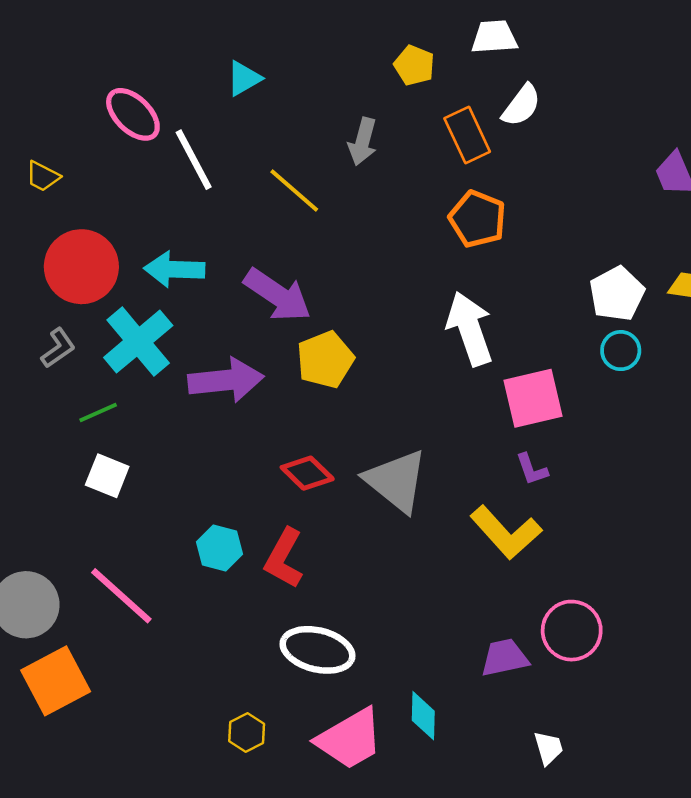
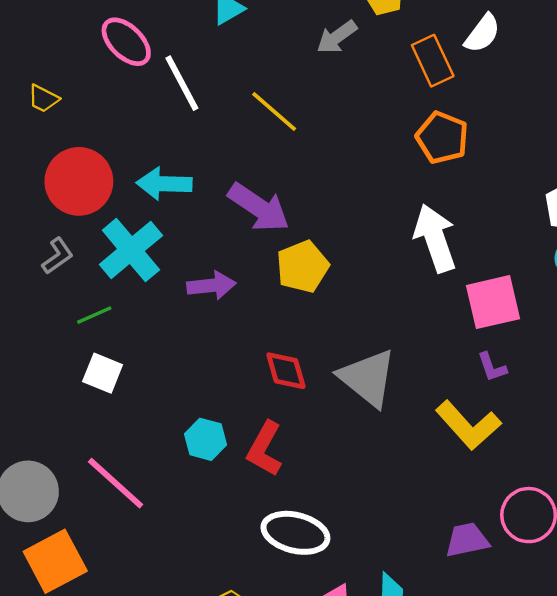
gray arrow: (363, 142) -> (337, 37), moved, turned 39
purple arrow: (226, 380) -> (211, 286), size x0.7
red diamond: (307, 473) -> (286, 371), turned 30

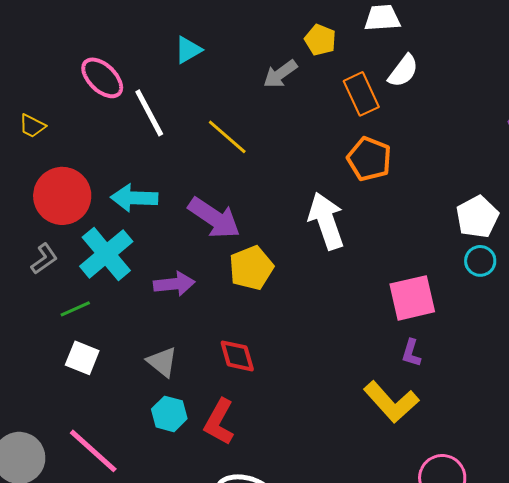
white arrow: (435, 238) -> (326, 221), moved
purple L-shape: (492, 367) -> (411, 353), turned 36
gray triangle: (368, 378) -> (162, 362), moved, size x0.6

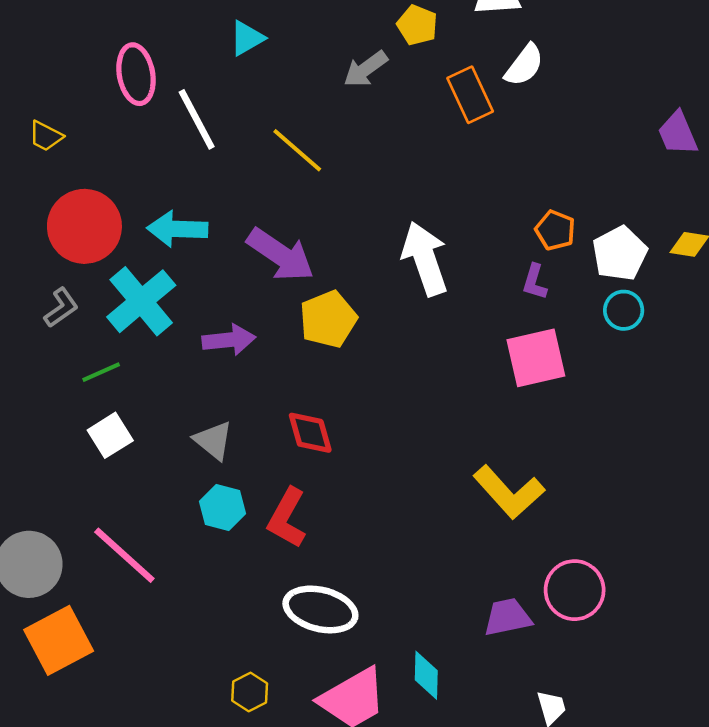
pink ellipse: (102, 78) -> (136, 74), turned 36
orange pentagon: (369, 159) -> (555, 230), moved, size x0.7
purple L-shape: (411, 353) -> (535, 282), moved
white square: (82, 358) -> (110, 435), turned 36

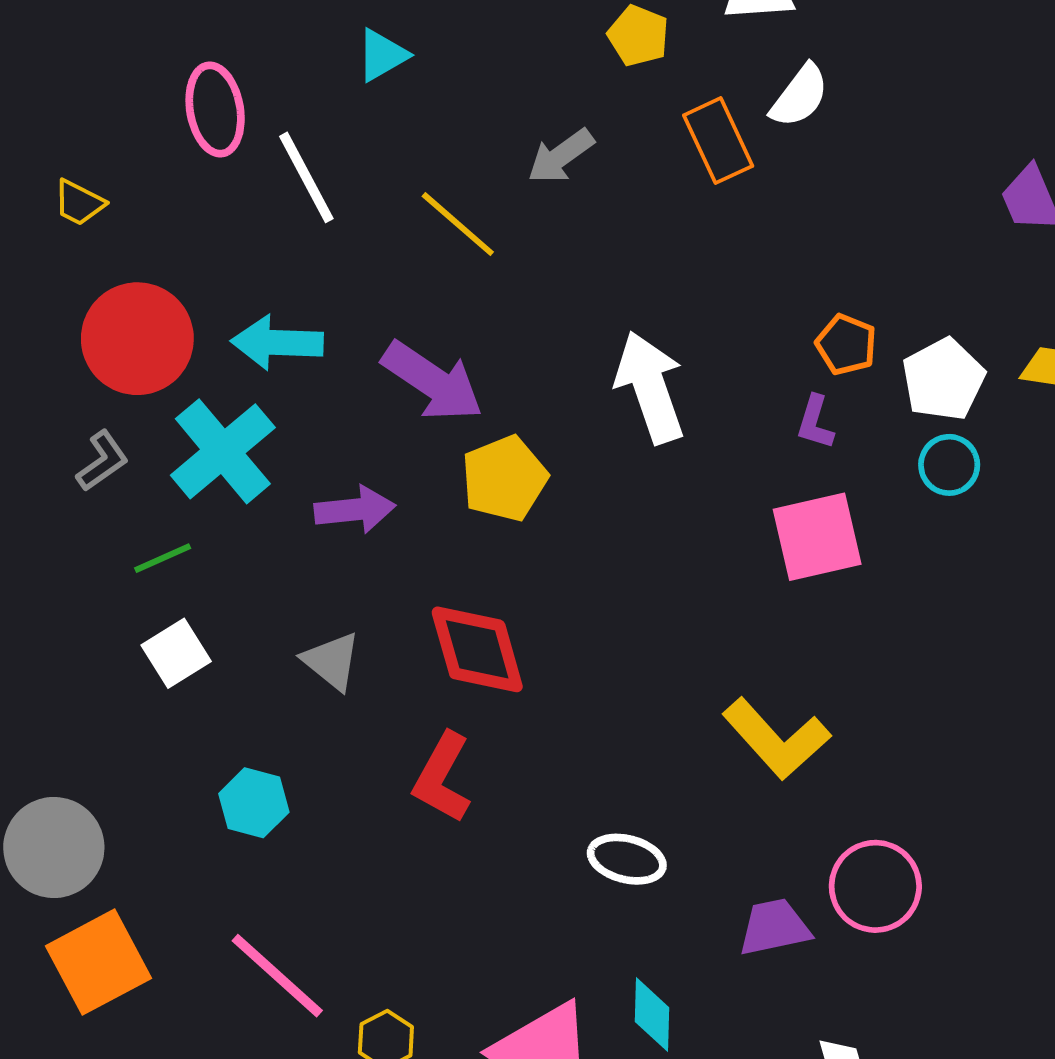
gray arrow: (366, 69) -> (561, 156), moved
red diamond: (310, 433) -> (477, 649), size x1.4
cyan hexagon: (222, 508) -> (254, 803), moved
pink line: (124, 555) -> (277, 976), moved
white ellipse: (320, 609) -> (627, 859), moved, size x0.7

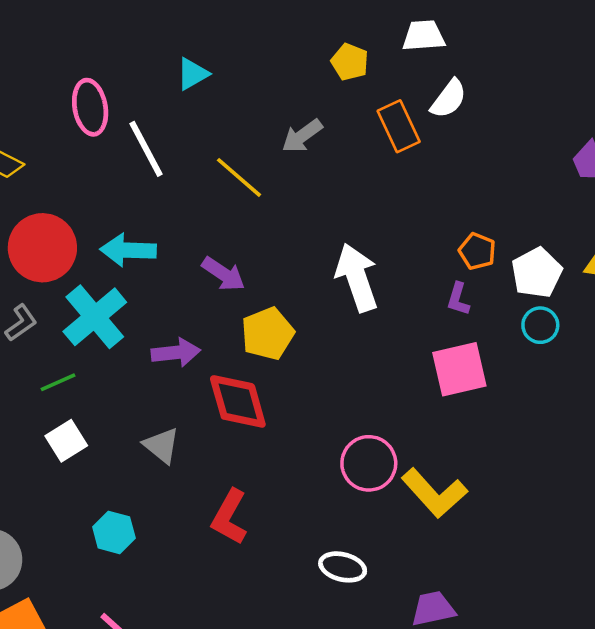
purple arrow: (433, 381) -> (223, 274), size x0.7
red diamond: (477, 649) -> (238, 401), moved
pink circle: (875, 886) -> (369, 463), moved

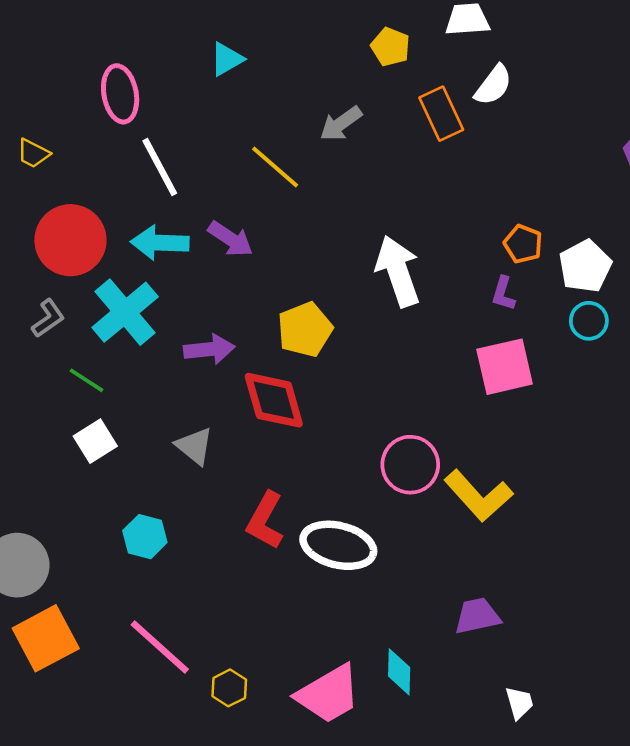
white line: (146, 149) -> (160, 167), moved
purple arrow: (223, 274) -> (230, 239), moved
green line: (58, 382) -> (87, 380), turned 57
white ellipse: (343, 567) -> (338, 545), moved, size x1.5

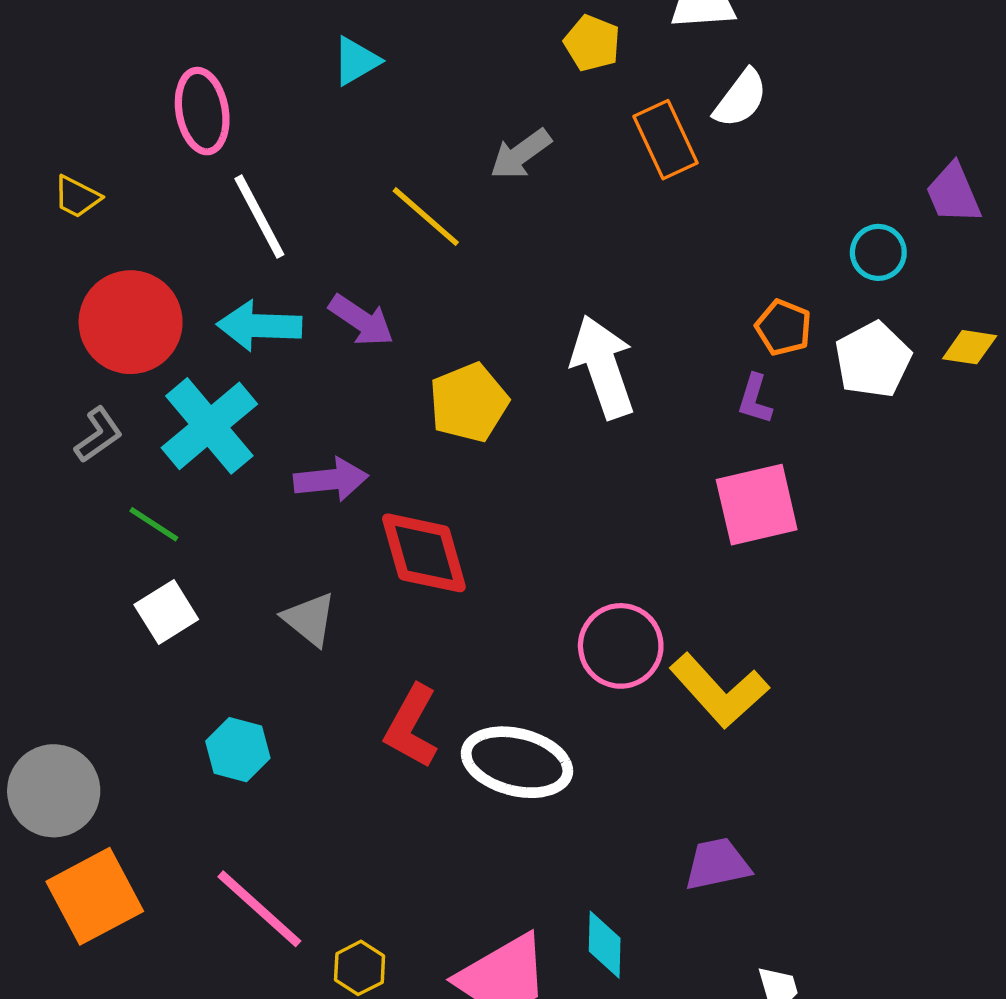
cyan circle: (589, 321) -> (878, 252), moved
yellow pentagon: (305, 329) -> (469, 403), moved

